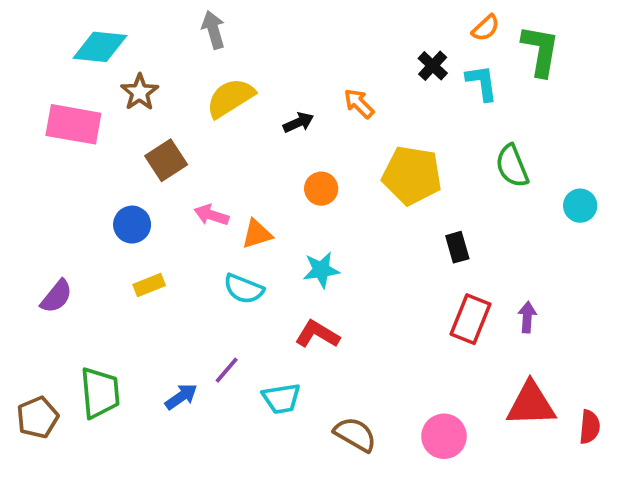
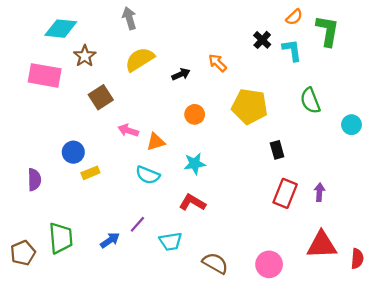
blue circle: (132, 225) -> (73, 152), moved
purple semicircle: (56, 296) -> (34, 180), turned -40

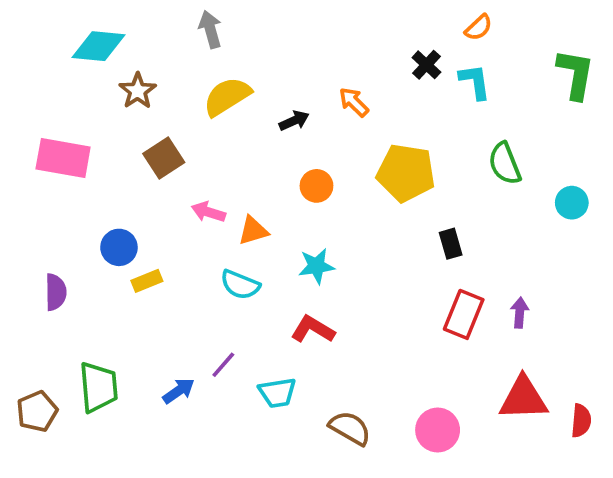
green L-shape: (327, 31) -> (575, 74), moved
pink rectangle: (45, 75) -> (63, 158), moved

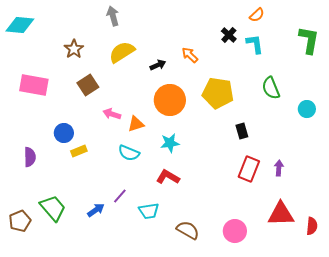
cyan diamond: (98, 46) -> (20, 25), moved
orange circle: (316, 186) -> (170, 100), size x1.8
green trapezoid: (98, 387) -> (53, 208), turned -36

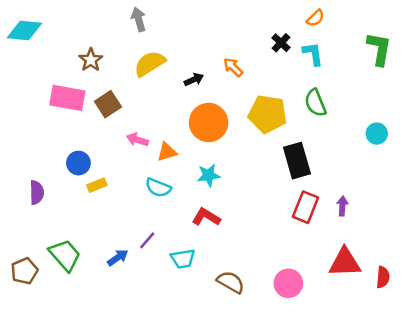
pink rectangle: (34, 85) -> (67, 98), moved
green semicircle: (271, 88) -> (315, 103), moved
black rectangle: (242, 131) -> (297, 161), size x1.8

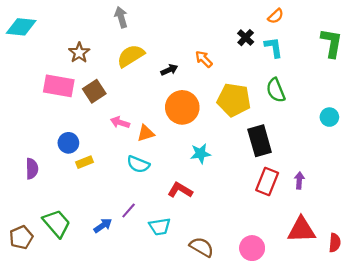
cyan star: (209, 175) -> (201, 154), moved

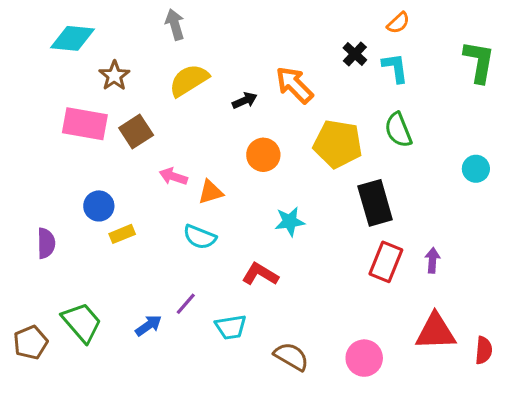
cyan diamond: (21, 27) -> (72, 38), moved
orange arrow: (204, 59) -> (294, 85), size x1.5
orange circle: (182, 107) -> (263, 155), size x0.7

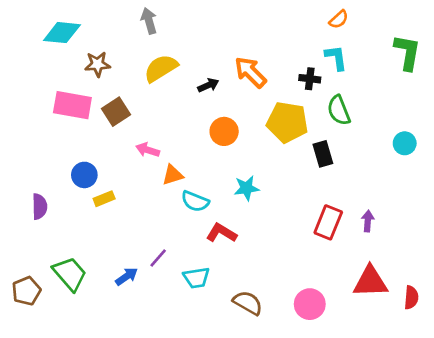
black cross: (355, 54) -> (310, 79), moved, turned -36
brown star: (114, 76) -> (98, 64), turned 30
orange triangle: (211, 192) -> (173, 175), moved
black rectangle: (375, 203) -> (323, 154), moved, size x0.7
cyan semicircle: (200, 237) -> (195, 201), moved

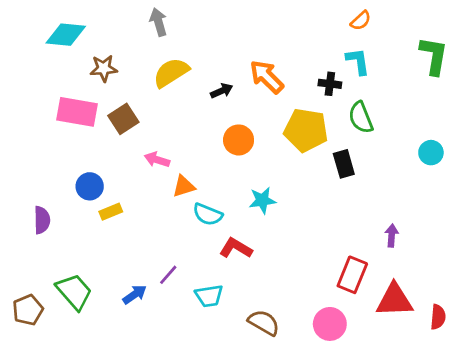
red rectangle: (328, 222) -> (352, 275), moved

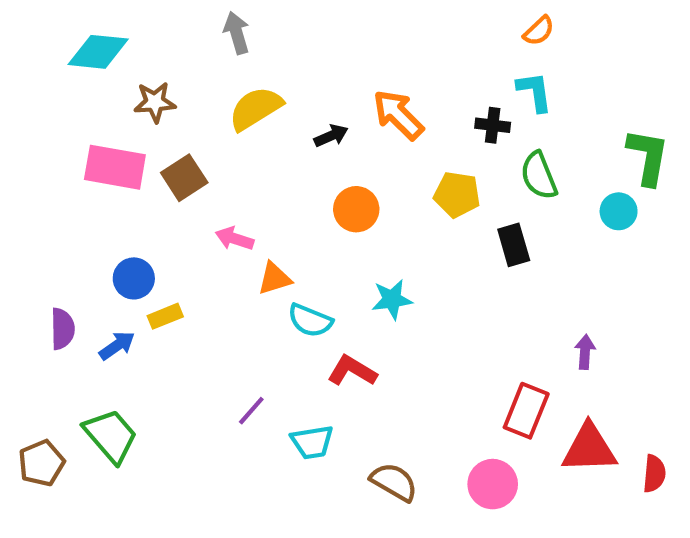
green L-shape: (434, 56) -> (648, 157), moved
yellow pentagon: (306, 130) -> (457, 195), size x0.7
cyan circle: (431, 153) -> (619, 211), moved
blue arrow: (135, 294) -> (117, 346), moved

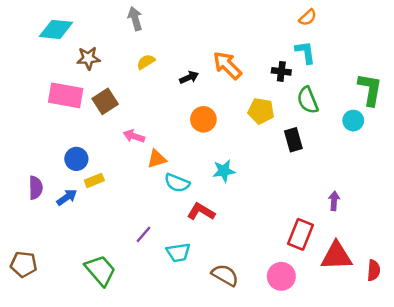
yellow semicircle: (256, 108) -> (146, 62), size x0.6
green trapezoid: (111, 436) -> (100, 270), moved
brown pentagon: (41, 463) -> (24, 264), turned 30

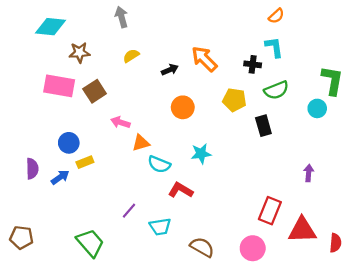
green semicircle: (308, 100) -> (276, 90), turned -90
purple arrow: (334, 201) -> (309, 173), moved

